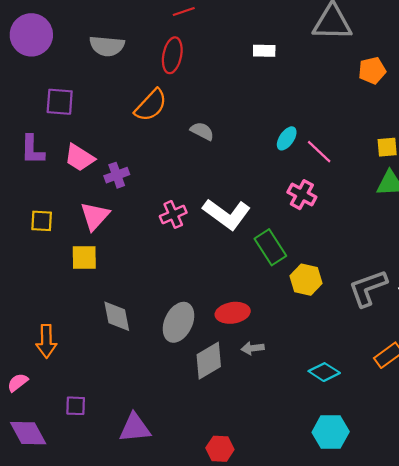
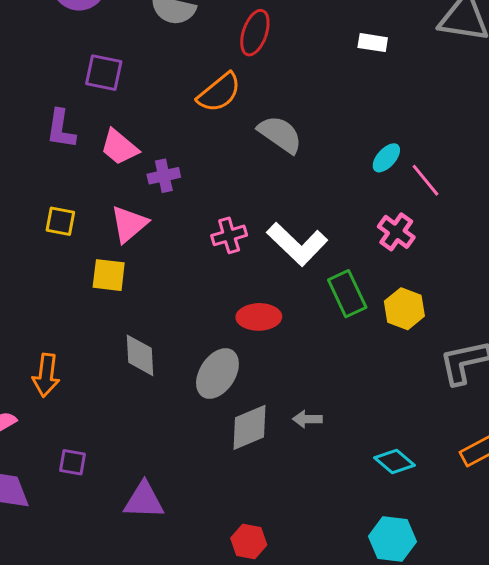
gray semicircle: (202, 131) -> (280, 134), size x1.5
yellow hexagon: (306, 280) -> (404, 309), moved
red ellipse: (233, 313) -> (259, 317), moved

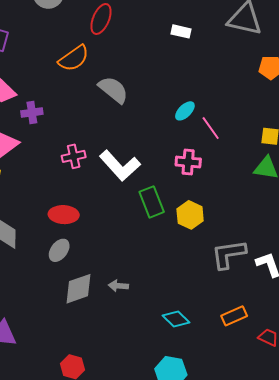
pink cross: (396, 232) -> (188, 162), turned -35
red ellipse: (259, 317) -> (64, 215), moved
gray ellipse: (217, 373) -> (59, 250), size x0.7

